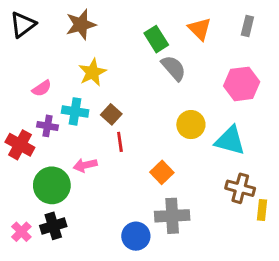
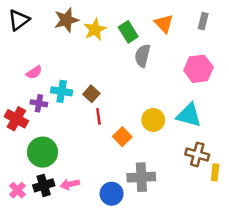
gray semicircle: (174, 68) -> (142, 56), turned -125
yellow star: (92, 72) -> (95, 29), moved
yellow circle: (191, 125) -> (153, 120), moved
pink arrow: (85, 165) -> (70, 184), moved
orange square: (162, 172) -> (122, 137), moved

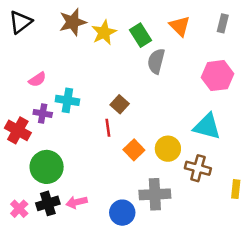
brown square: (91, 94) -> (120, 104), moved
yellow circle: (153, 120) -> (168, 149), moved
brown cross: (197, 154) -> (198, 168), moved

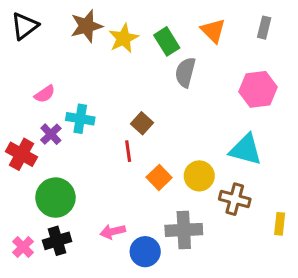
purple cross: (43, 113) -> (51, 134), turned 36
pink arrow: (77, 202) -> (113, 232), moved

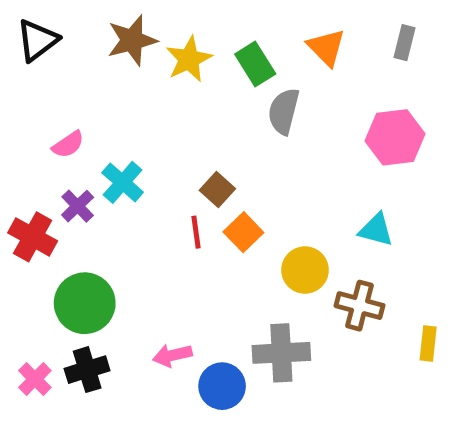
cyan cross: (80, 119) -> (123, 182), turned 32
cyan triangle: (246, 150) -> (376, 230), size x0.7
orange square: (159, 177) -> (243, 232), moved

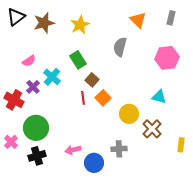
brown star: (132, 40) -> (44, 23), moved
green rectangle: (255, 64) -> (78, 60), moved
brown cross: (359, 306) -> (152, 129), turned 30
gray cross: (281, 353) -> (119, 149), size x0.7
pink cross: (35, 379) -> (11, 142), moved

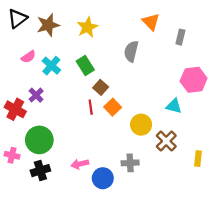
gray rectangle: (171, 18) -> (180, 37), moved
pink hexagon: (167, 58) -> (194, 80), moved
pink semicircle: (29, 61) -> (28, 57), moved
cyan cross: (52, 77) -> (51, 66), moved
pink cross: (11, 142) -> (12, 155), turned -32

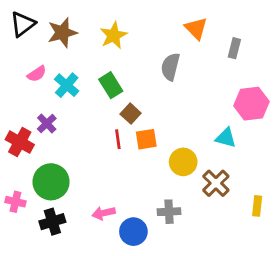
orange square: (113, 107) -> (146, 139), turned 35

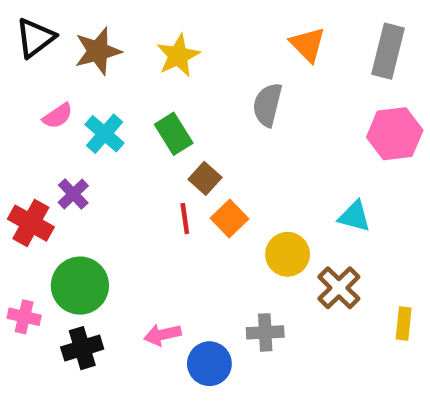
gray rectangle: (234, 48) -> (388, 51), moved, size x1.6
pink hexagon: (251, 104) -> (395, 134), moved
orange square: (146, 139) -> (230, 219), turned -35

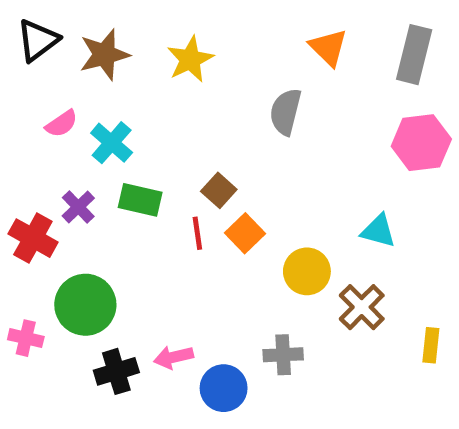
green rectangle: (174, 134) -> (140, 200), moved, turned -45
black cross: (82, 348) -> (116, 371), moved

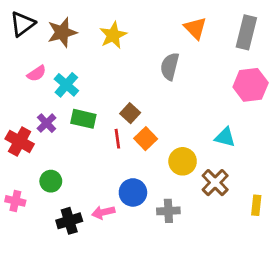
green circle: (85, 305) -> (51, 181), size x0.6
blue circle: (224, 388) -> (133, 192), moved

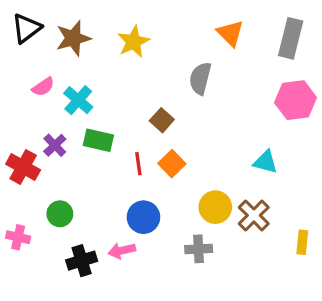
brown square: (130, 113) -> (162, 120), moved
yellow circle: (183, 161) -> (215, 207), moved
blue circle: (133, 192) -> (143, 217), moved

